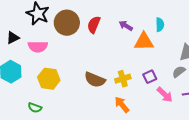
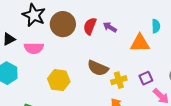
purple arrow: (126, 26) -> (110, 27), moved
yellow hexagon: (49, 79) -> (59, 80), moved
brown semicircle: (95, 80) -> (98, 68), moved

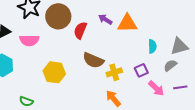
red semicircle: (90, 26) -> (80, 30), moved
cyan semicircle: (156, 26) -> (152, 46), moved
orange triangle: (140, 43) -> (127, 23), moved

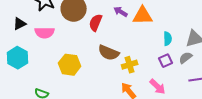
purple square: (141, 70) -> (166, 61), moved
pink arrow: (156, 88) -> (158, 87), moved

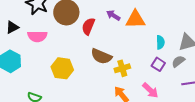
purple square: (166, 61) -> (158, 64), turned -32

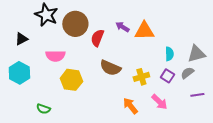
pink semicircle: (37, 36) -> (55, 56), moved
yellow cross: (122, 68) -> (141, 77), moved

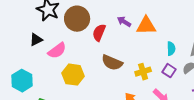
black triangle: (21, 39) -> (36, 40), moved
pink semicircle: (55, 56) -> (57, 51), turned -36
cyan hexagon: (19, 73) -> (22, 81), moved

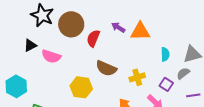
pink semicircle: (57, 51) -> (51, 56), turned 54
purple square: (169, 71) -> (166, 84), moved
yellow hexagon: (73, 75) -> (81, 87), moved

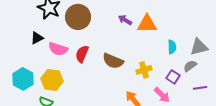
red semicircle: (93, 38) -> (82, 54), moved
yellow hexagon: (81, 87) -> (52, 80), moved

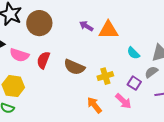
cyan semicircle: (172, 47) -> (133, 53), turned 136

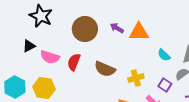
brown circle: (39, 23) -> (85, 29), moved

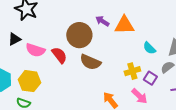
brown circle: (85, 29) -> (79, 35), moved
red semicircle: (74, 62) -> (59, 55), turned 120
yellow cross: (136, 78) -> (132, 71), moved

